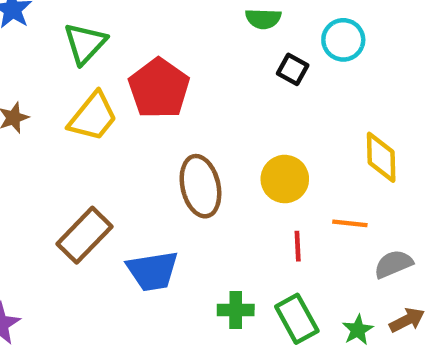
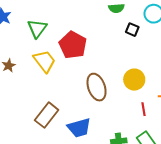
yellow trapezoid: (93, 117) -> (44, 61), turned -70

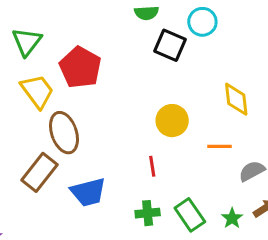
black square: (132, 30) -> (170, 45), size x1.5
brown ellipse: (97, 87) -> (64, 133), moved
red line: (143, 109) -> (152, 166), moved

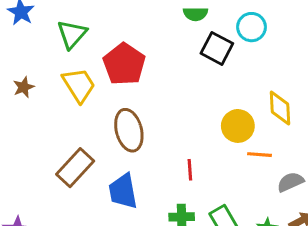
yellow circle: (172, 121) -> (238, 126), moved
brown ellipse: (64, 133) -> (129, 130), moved
blue trapezoid: (88, 192) -> (123, 191), turned 90

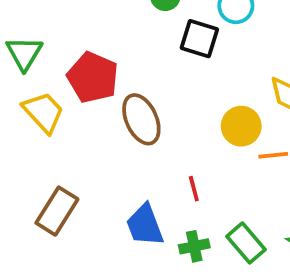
brown ellipse: (129, 130) -> (141, 119), moved
blue trapezoid: (123, 191) -> (145, 225), moved

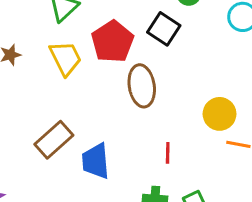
black square: (199, 39) -> (164, 29), moved
blue trapezoid: (145, 225) -> (96, 161), moved

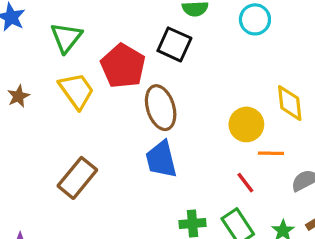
red line: (168, 153) -> (245, 183), moved, turned -30
blue trapezoid: (96, 161) -> (161, 159), moved

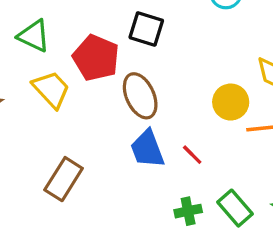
green triangle: (66, 38) -> (34, 36), turned -36
red line: (245, 183) -> (192, 155), moved

